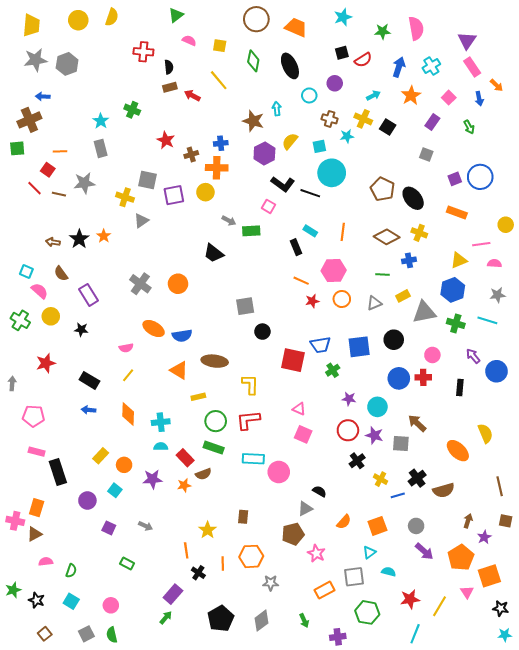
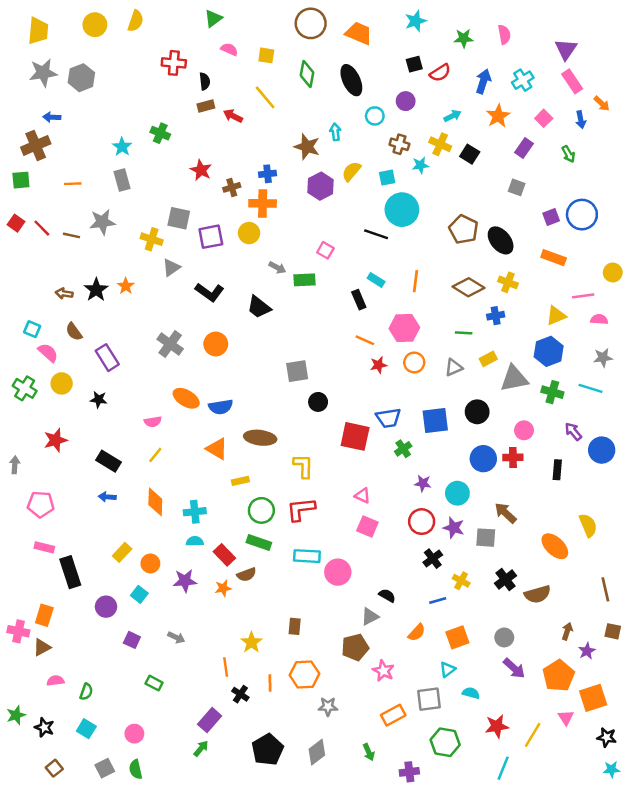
pink semicircle: (416, 28) -> (504, 35), size x0.7
red square: (48, 170) -> (16, 223), moved
black L-shape: (283, 184) -> (210, 292), moved
blue line: (398, 495) -> (438, 600), moved

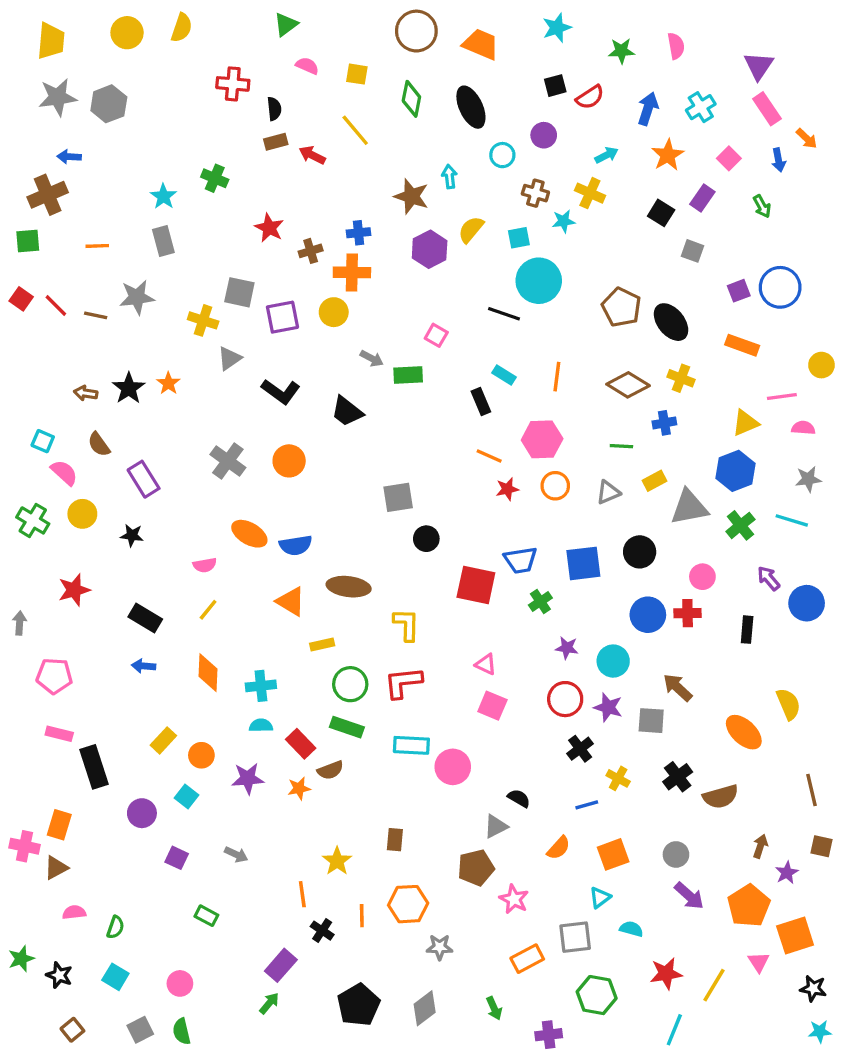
black square: (470, 154) -> (661, 213), moved
green cross: (552, 392) -> (740, 525), turned 35

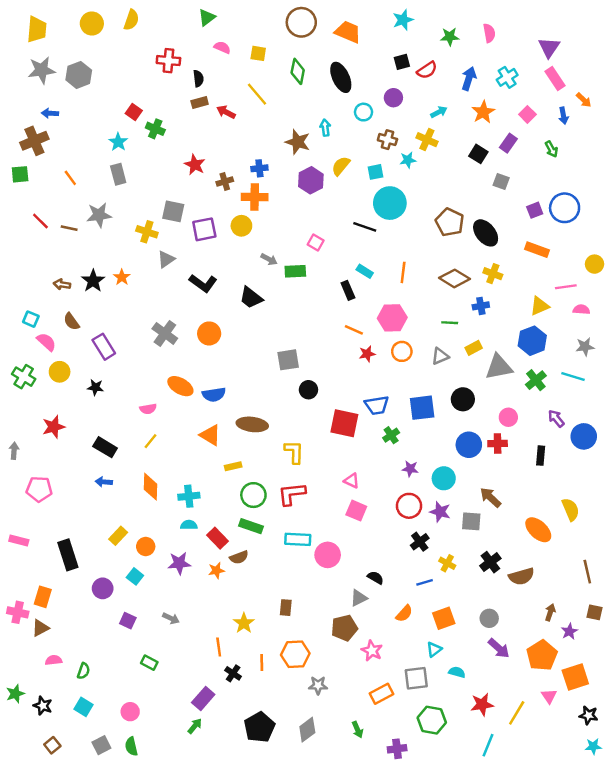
orange line: (97, 246) -> (70, 178), turned 56
red square: (21, 299) -> (134, 112), moved
pink rectangle: (59, 734) -> (19, 541), moved

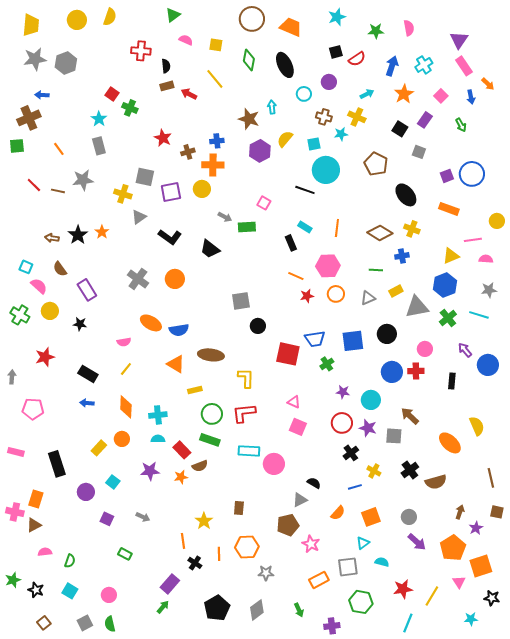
brown pentagon: (450, 222) -> (376, 164), moved
orange circle: (146, 547) -> (122, 439), moved
cyan star: (593, 746) -> (471, 619), moved

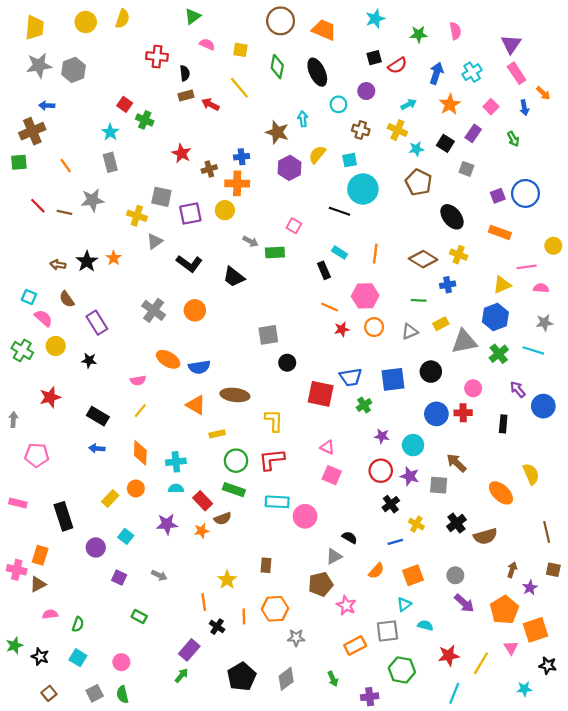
cyan star: (341, 134) -> (416, 149), moved

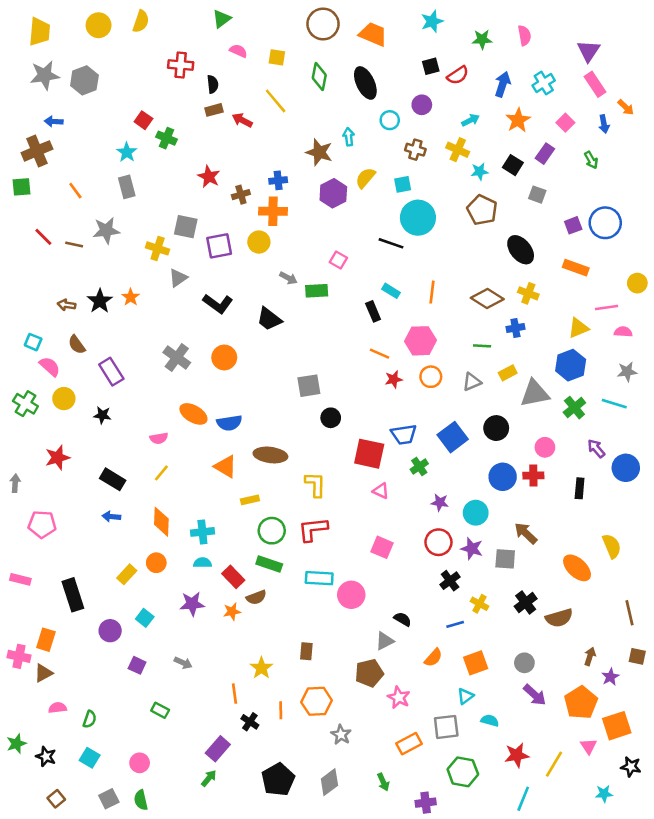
blue square: (393, 379) -> (453, 437), turned -30
pink triangle: (327, 447) -> (381, 491), moved
gray star: (296, 638) -> (341, 735), turned 30

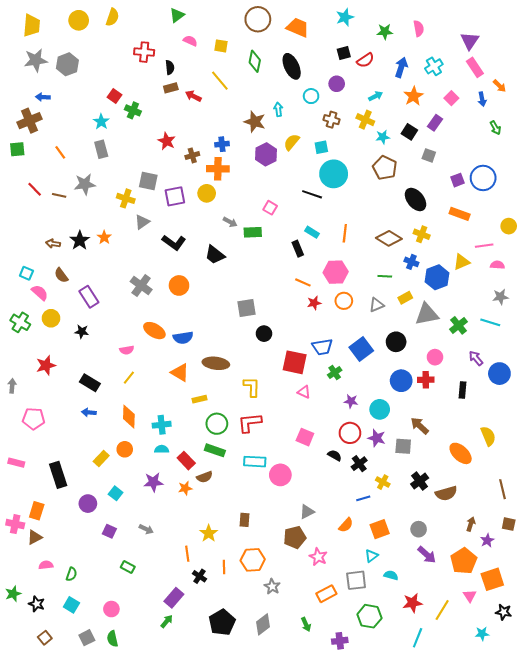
green arrow: (591, 160) -> (495, 128), moved
blue cross: (515, 328) -> (411, 262), turned 32
blue hexagon: (571, 365) -> (437, 277), moved
black semicircle: (403, 619) -> (335, 455), moved

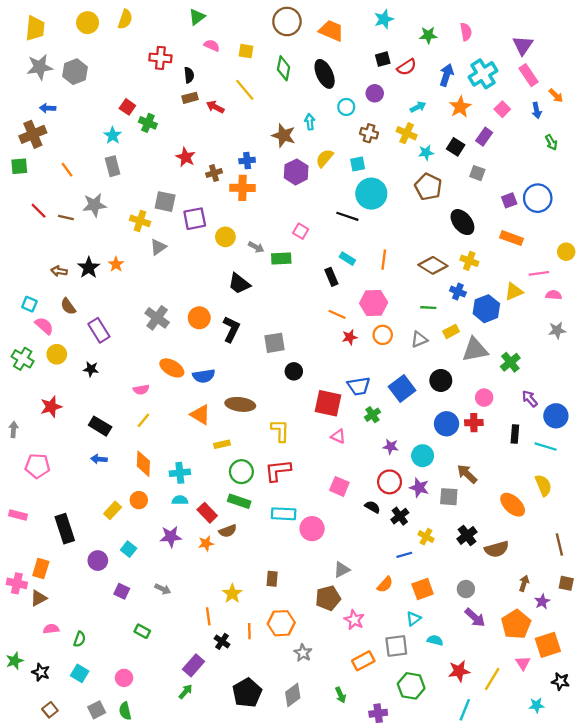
cyan cross: (434, 66) -> (483, 74), size x1.4
yellow circle: (207, 193) -> (225, 237), moved
black L-shape: (174, 242) -> (231, 329), moved, turned -100
cyan line: (490, 322) -> (546, 447), moved

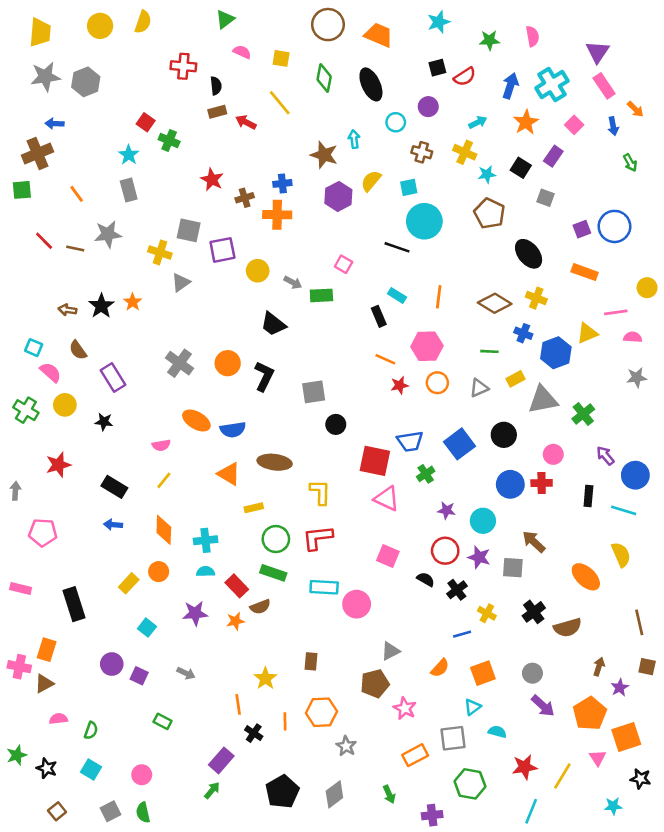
pink triangle: (338, 436) -> (387, 499), size x1.5
purple circle: (98, 561) -> (112, 664), moved

